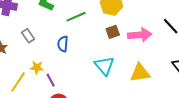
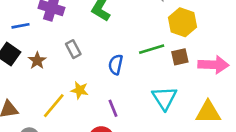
green line: (76, 17) -> (152, 49), moved
purple line: (51, 80) -> (113, 108), moved

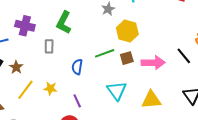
gray rectangle: (73, 49) -> (49, 46), moved, turned 32
yellow line: (54, 106) -> (25, 90), moved

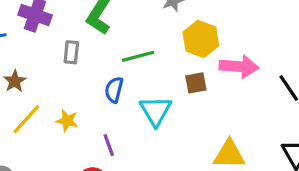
green line: (105, 53) -> (138, 56), moved
pink arrow: (153, 63) -> (239, 67), moved
cyan triangle: (117, 91) -> (156, 111), moved

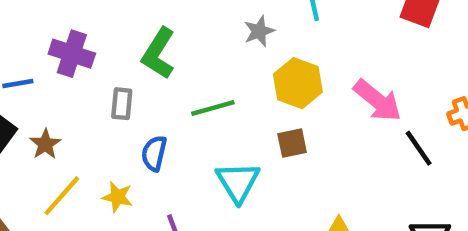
pink arrow: (239, 67) -> (378, 101), moved, turned 36
blue semicircle: (114, 90) -> (154, 153), moved

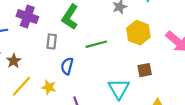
brown square: (292, 143) -> (145, 70), moved
cyan triangle: (238, 182) -> (119, 89), moved

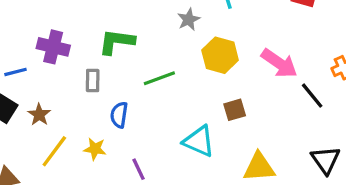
green L-shape: (70, 17) -> (117, 42), turned 70
cyan triangle: (119, 89) -> (199, 141), turned -30

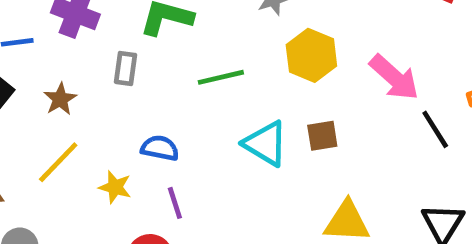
brown star: (39, 115) -> (60, 99), moved
blue semicircle: (119, 115) -> (160, 148), moved, turned 85
cyan triangle: (199, 141) -> (266, 144), moved
yellow star: (95, 149) -> (115, 187), moved

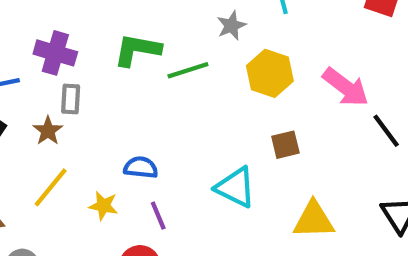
gray rectangle: (125, 68) -> (71, 99), moved
green line: (221, 77) -> (188, 70), moved
cyan triangle: (266, 144) -> (236, 187), moved

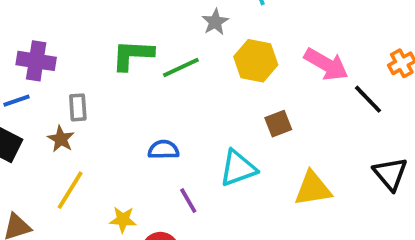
purple cross: (55, 53) -> (36, 61), moved
blue semicircle: (141, 167) -> (163, 150), moved
cyan triangle: (236, 187) -> (238, 168), turned -39
yellow star: (103, 206) -> (123, 220), moved
purple line: (158, 216) -> (188, 201), moved

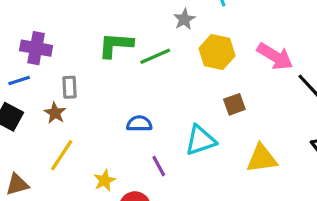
yellow star: (123, 220) -> (105, 180), turned -30

